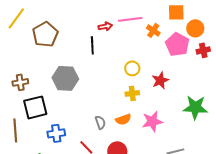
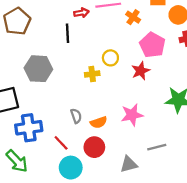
pink pentagon: (177, 44) -> (152, 45), moved
yellow cross: (132, 93) -> (92, 74), moved
orange semicircle: (123, 119) -> (99, 122), moved
blue cross: (56, 133) -> (29, 128), size x1.4

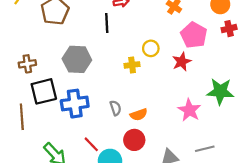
pink star: (132, 115) -> (189, 110), moved, turned -30
blue cross: (29, 128) -> (75, 104), moved
red line: (61, 143) -> (91, 144), moved
gray line: (157, 147) -> (205, 149), moved

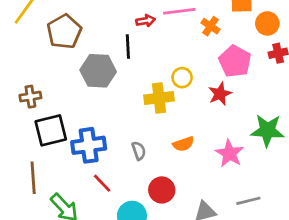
gray hexagon: (77, 59) -> (98, 71), moved
yellow cross: (132, 65) -> (159, 98), size x1.5
orange semicircle: (139, 115) -> (183, 144), moved
brown line: (22, 117) -> (33, 178), moved
red line: (91, 144) -> (102, 183), moved

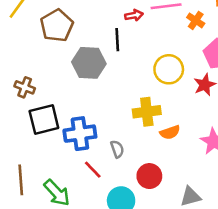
yellow circle: (182, 78) -> (169, 69), size x1.5
brown cross: (30, 97) -> (25, 87), turned 30
yellow cross: (159, 98) -> (147, 112), moved
gray semicircle: (139, 151) -> (117, 149), moved
brown line: (33, 178) -> (21, 180), moved

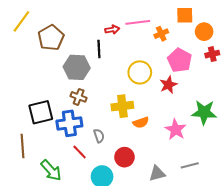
orange cross: (196, 20) -> (161, 34), turned 32
brown cross: (25, 87) -> (79, 97), moved
brown line: (21, 180) -> (22, 146), moved

